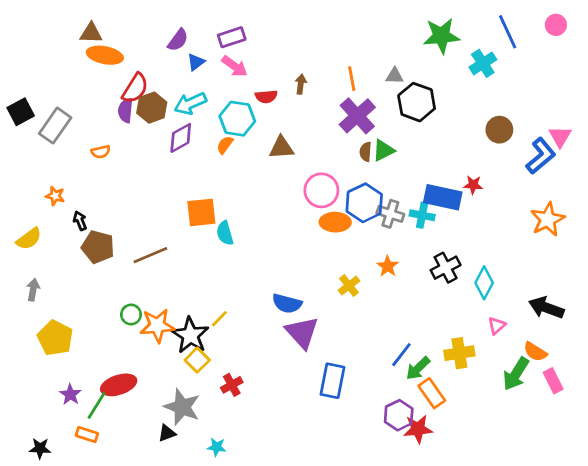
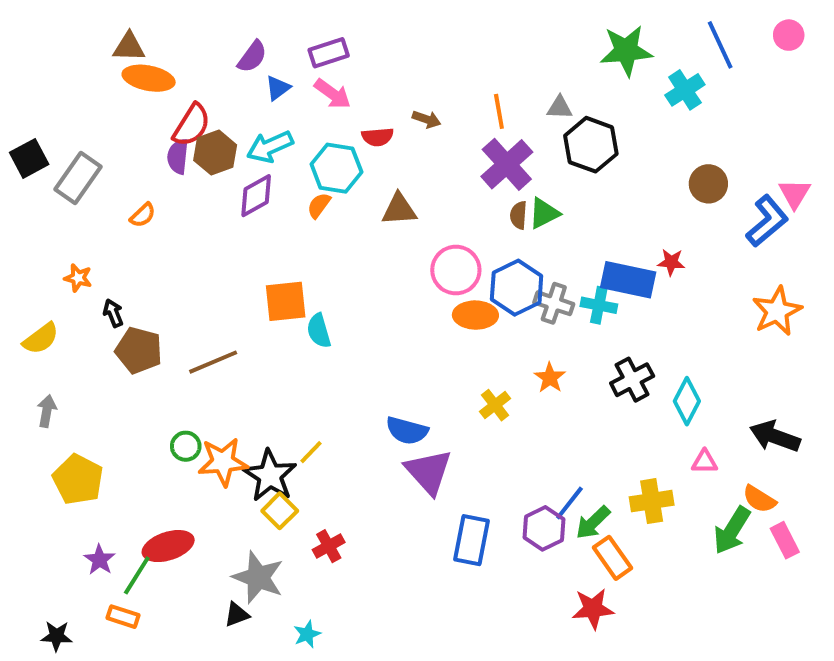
brown arrow: (301, 84) -> (427, 119), turned 102
orange semicircle: (101, 152) -> (143, 215), turned -30
pink triangle: (497, 326) -> (705, 462), turned 42
purple hexagon: (399, 415) -> (544, 528), moved
cyan star: (217, 447) -> (307, 634), turned -30

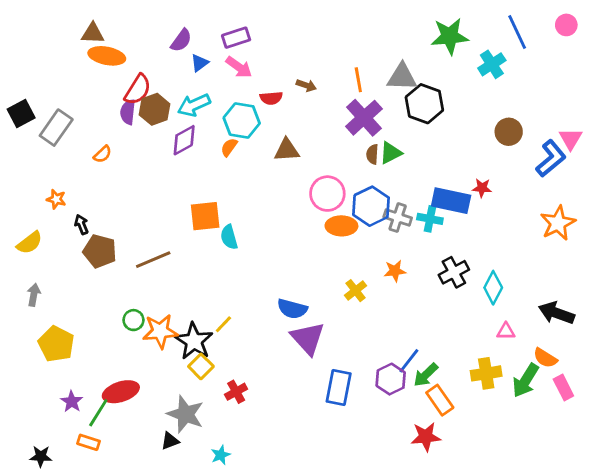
gray triangle: (560, 108) -> (402, 77), size x1.6
orange star: (550, 378) -> (395, 271), turned 30
yellow cross: (652, 501) -> (486, 373), moved

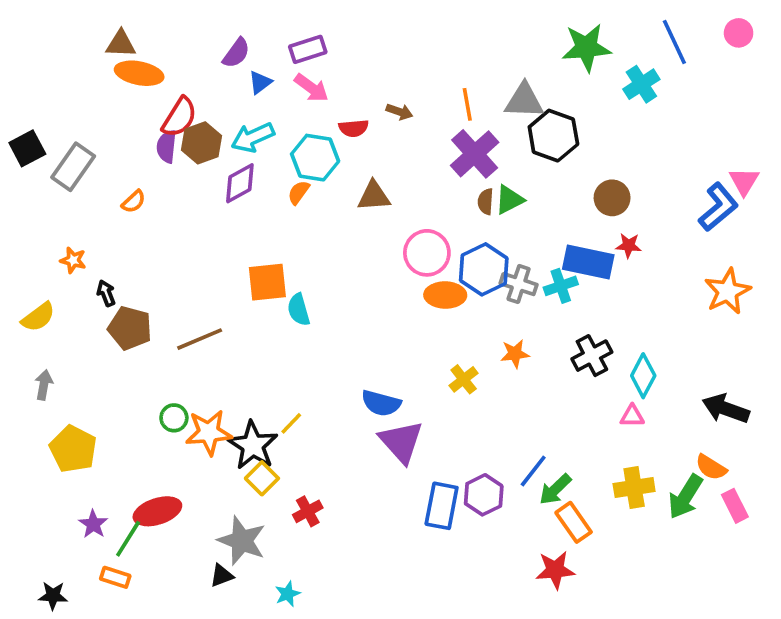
brown circle: (509, 132) -> (612, 198), moved
cyan cross: (430, 219) -> (561, 286), turned -30
pink triangle: (506, 331) -> (632, 416), moved
purple hexagon: (391, 379) -> (484, 495), moved

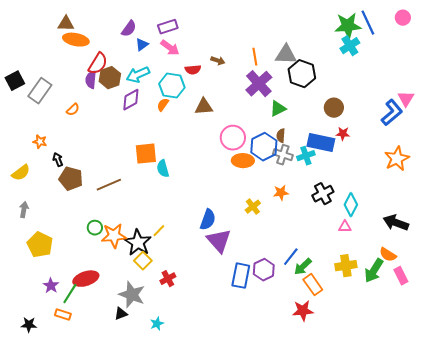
green star: (586, 48) -> (348, 26), moved
brown semicircle: (486, 202) -> (281, 136), moved
blue semicircle: (381, 403) -> (208, 220), turned -85

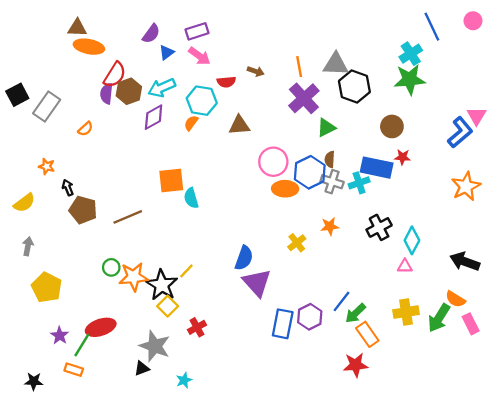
green star: (348, 26) -> (410, 79), moved

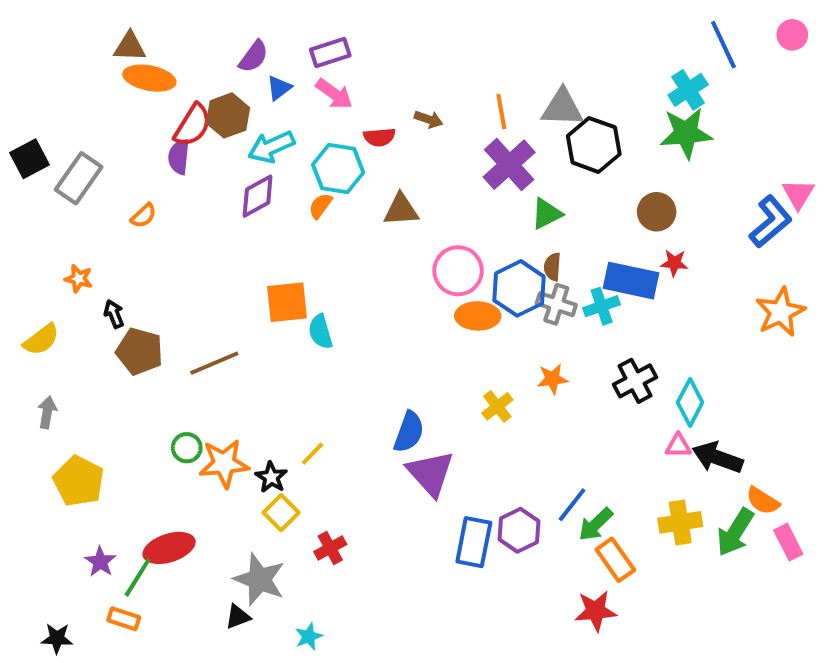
brown hexagon: (129, 91) -> (228, 115), moved
black arrow: (465, 262) -> (718, 458), moved
black star: (162, 285) -> (271, 477), size x0.6

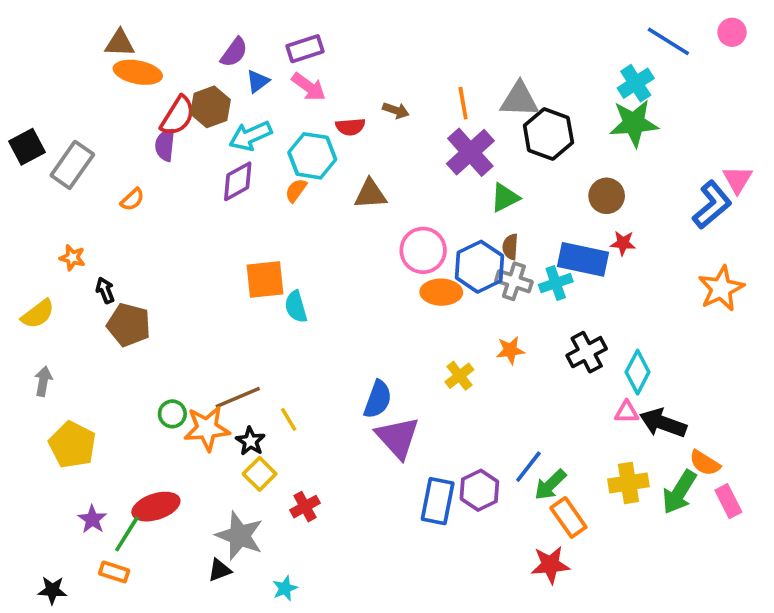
blue line: (723, 45) -> (668, 41), turned -33
brown line: (214, 363) -> (238, 398), moved
yellow line: (313, 454) -> (289, 419), turned -75

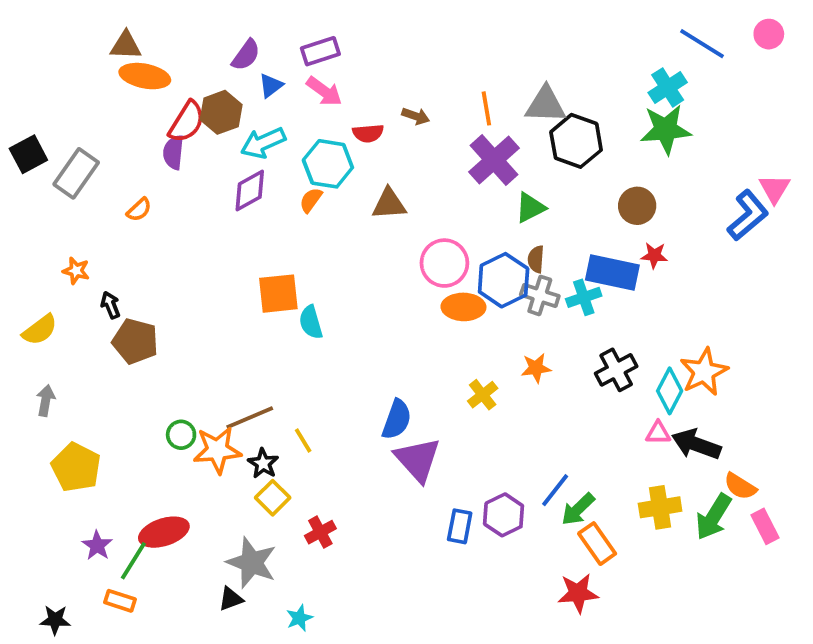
orange star: (721, 289) -> (704, 372), moved
blue rectangle: (438, 501) -> (460, 526), size x0.7

